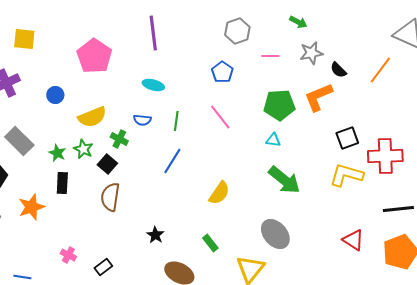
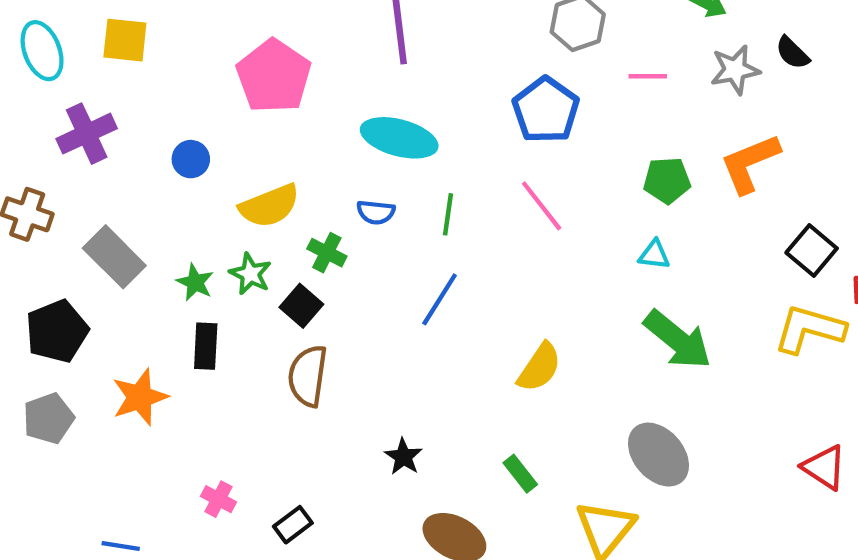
black semicircle: (338, 70) -> (792, 53), moved
blue pentagon: (222, 72) -> (546, 110), size x1.4
cyan ellipse: (153, 85) -> (399, 138), size x1.6
green pentagon: (279, 105) -> (667, 180), size x0.7
black square: (347, 138) -> (812, 250), turned -30

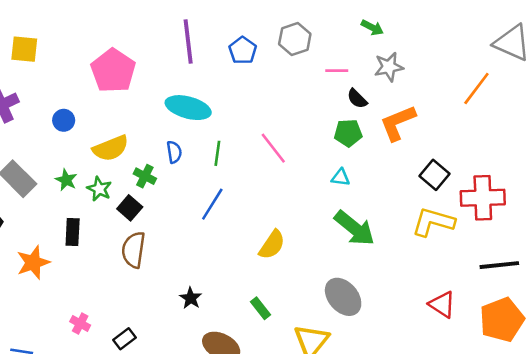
black semicircle: (792, 53) -> (357, 99), moved
blue pentagon: (546, 110) -> (243, 50), moved, size x0.7
blue semicircle: (376, 212) -> (174, 152), turned -105
green star: (195, 282) -> (66, 180), moved

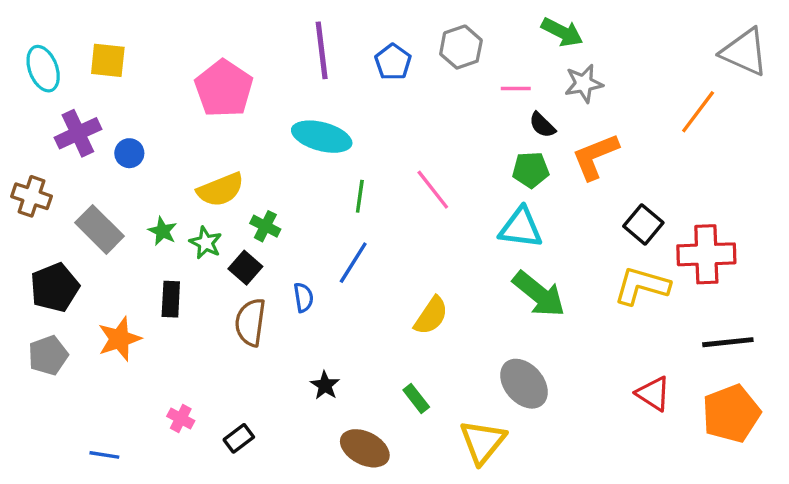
green arrow: (372, 28) -> (562, 32), size x1.4
blue circle: (64, 120) -> (129, 153), moved
blue semicircle: (174, 152) -> (303, 297), moved
cyan triangle: (341, 177) -> (521, 228), size x1.8

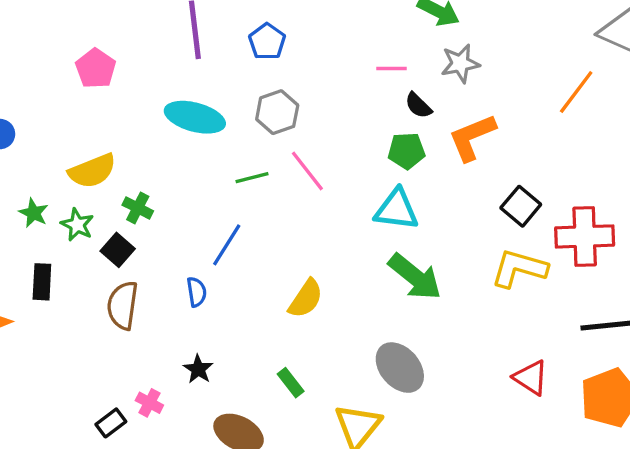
gray hexagon: (461, 47) -> (277, 112), moved
pink pentagon: (224, 89) -> (96, 68), size x0.7
green line: (360, 196) -> (252, 178), moved, turned 68
blue semicircle: (303, 297) -> (197, 292), moved
pink cross: (181, 418) -> (149, 403), moved

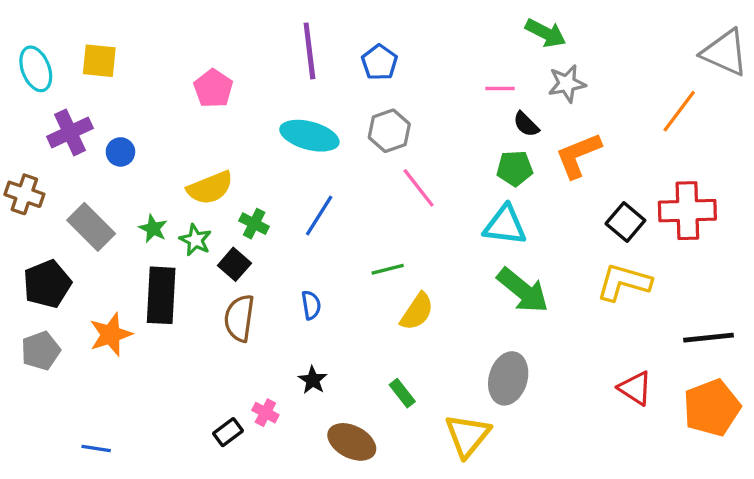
green line: (252, 178) -> (388, 269), moved
red cross: (585, 236) -> (687, 211), moved
blue line: (227, 245) -> (319, 215), moved
black rectangle: (42, 282) -> (161, 295), size x1.6
gray ellipse: (400, 368) -> (508, 378), turned 57

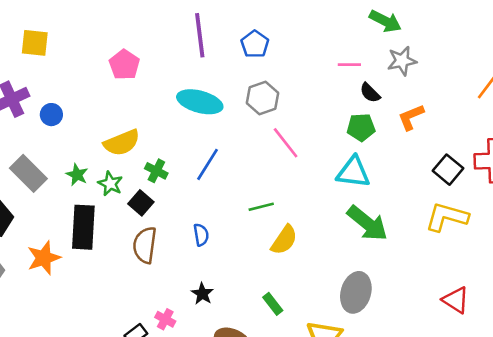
orange L-shape: (578, 155) -> (411, 117), size x0.7

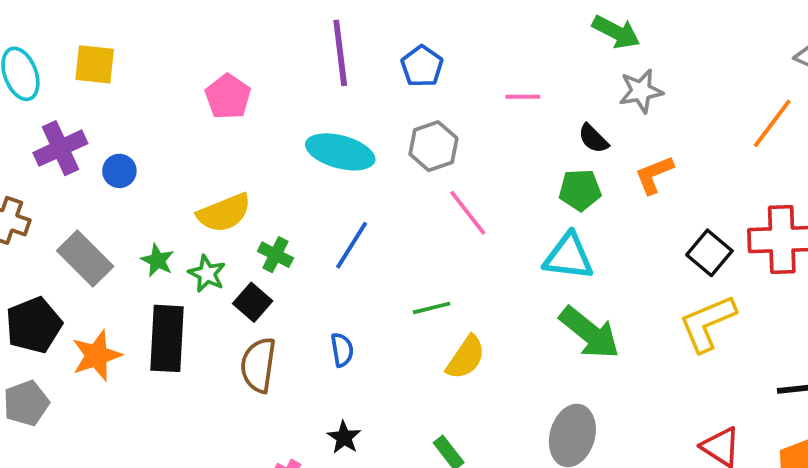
pink line: (349, 65) -> (523, 97), moved
yellow L-shape: (447, 217) -> (707, 323), turned -39
orange star: (44, 258) -> (97, 356), moved

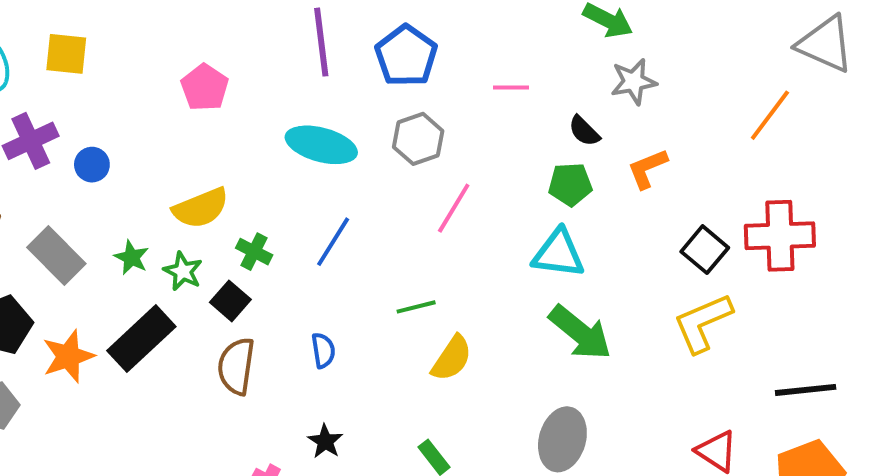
blue pentagon: (422, 66) -> (406, 56), size x1.4
pink line: (468, 213) -> (454, 208), turned 69
black rectangle: (167, 338) -> (141, 339), turned 44

